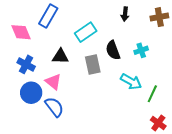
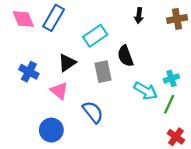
pink diamond: (21, 32) -> (23, 19), moved
cyan cross: (141, 50) -> (171, 78), moved
black triangle: (60, 56) -> (67, 63), turned -36
blue circle: (31, 93) -> (51, 130), moved
blue semicircle: (54, 107) -> (93, 112), moved

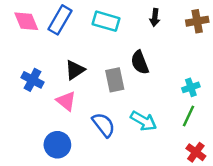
cyan rectangle: (95, 36) -> (106, 21), moved, turned 50
cyan arrow: (146, 91) -> (143, 121), moved

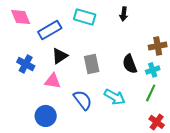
blue rectangle: (60, 20) -> (50, 30), moved, turned 30
brown cross: (197, 21) -> (158, 46), moved
black semicircle: (140, 62) -> (130, 64), moved
pink triangle: (66, 101) -> (53, 81), turned -30

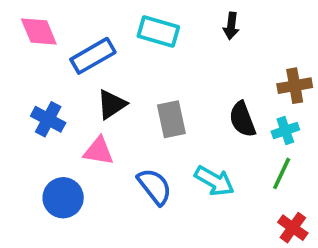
blue circle: (46, 116) -> (63, 198), moved

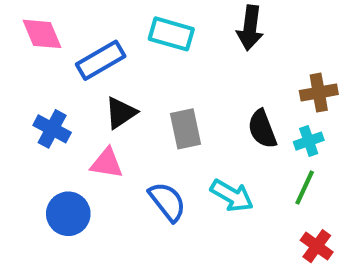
black arrow: (231, 26) -> (250, 28), size x1.5

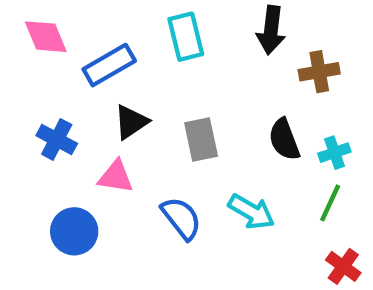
cyan rectangle: (171, 34) -> (186, 37), turned 60
brown cross: (319, 93) -> (319, 72), moved

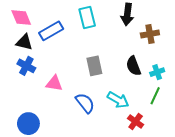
black triangle: (131, 122) -> (24, 42), moved, turned 48
blue circle: (74, 231) -> (28, 124), moved
red cross: (343, 266) -> (136, 122), moved

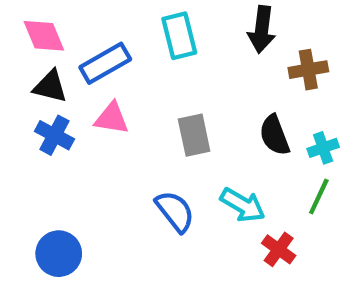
pink triangle: (54, 83) -> (112, 118), moved

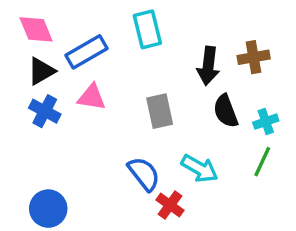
black arrow: (262, 29) -> (208, 66), moved
black triangle: (50, 87) -> (41, 71), turned -44
red cross: (279, 249) -> (170, 205), moved

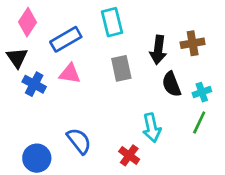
pink diamond: (36, 29) -> (28, 22), turned 56
black triangle: (41, 71) -> (17, 58), moved, turned -35
gray rectangle: (160, 111) -> (121, 68), moved
cyan arrow: (200, 169) -> (152, 128), turned 48
blue semicircle: (144, 174) -> (79, 141), moved

